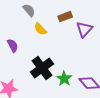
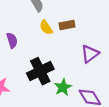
brown rectangle: (65, 17) -> (67, 25), moved
purple triangle: (84, 29) -> (90, 54), moved

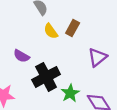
brown rectangle: (67, 25) -> (73, 28), turned -49
purple semicircle: (12, 40) -> (21, 56), moved, turned 140

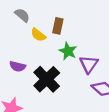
purple triangle: (97, 57) -> (89, 64), moved
green star: (70, 93) -> (68, 51), moved

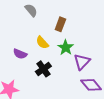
yellow semicircle: (38, 35) -> (42, 43), moved
black cross: (47, 79) -> (43, 69), size x0.7

